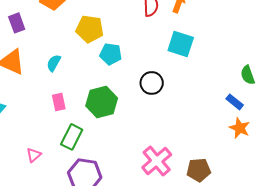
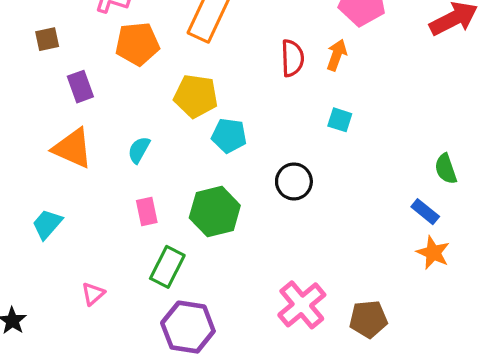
cyan square: (181, 44) -> (340, 120), size x0.6
pink triangle: (34, 155) -> (93, 294), moved

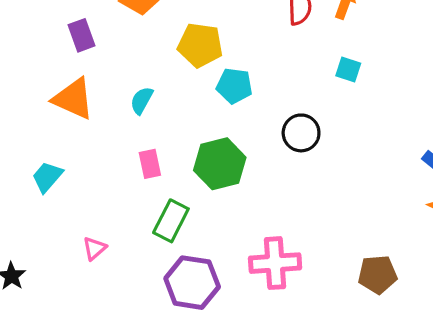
pink cross: (302, 305) -> (275, 263), moved, turned 36

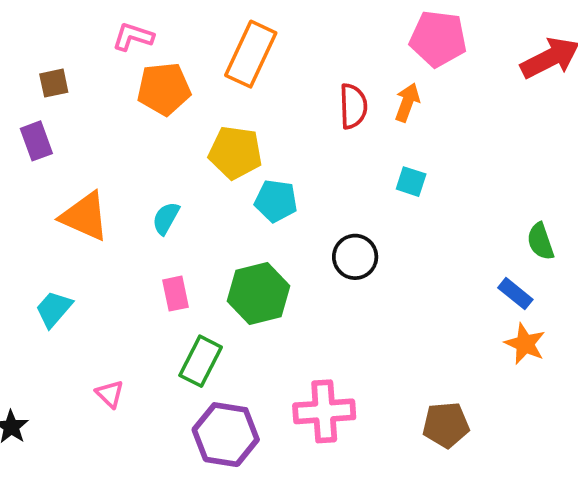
purple rectangle: (81, 35) -> (36, 141), moved
pink triangle: (94, 248) -> (110, 394), turned -35

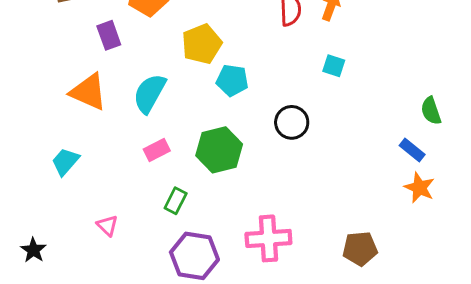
purple rectangle: (36, 141) -> (109, 35), moved
yellow pentagon: (235, 153) -> (202, 44), turned -30
cyan semicircle: (166, 218) -> (149, 93), size x1.6
pink rectangle: (175, 294) -> (157, 150), turned 75
green rectangle: (201, 361) -> (176, 201), size x0.7

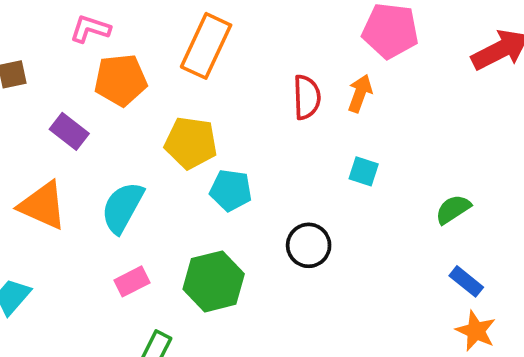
purple rectangle: (109, 35) -> (69, 131), turned -32
yellow pentagon: (202, 44) -> (191, 143), turned 30
green semicircle: (431, 111) -> (453, 209), moved, turned 76

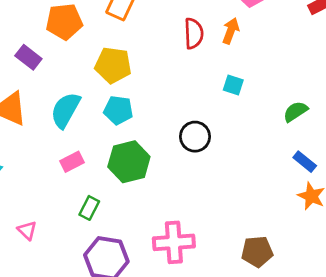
cyan pentagon: (231, 190) -> (118, 110), moved

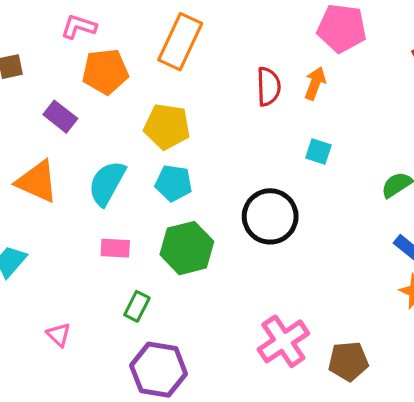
black circle: (195, 137) -> (270, 216), size x1.4
pink rectangle: (72, 162) -> (115, 248), turned 30
pink cross: (174, 242) -> (283, 341), moved, turned -30

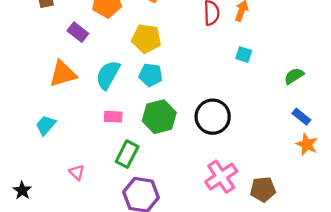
orange triangle: (37, 181) -> (63, 74), turned -40
black circle: (270, 216) -> (213, 117), moved
green rectangle: (137, 306) -> (127, 154), size x1.4

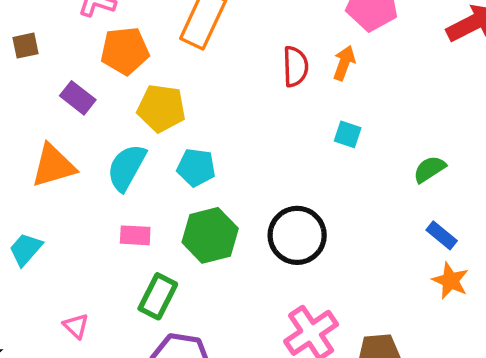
yellow pentagon: (146, 39) -> (161, 108), moved

